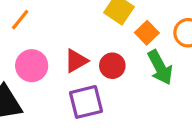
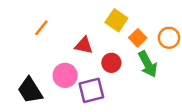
red triangle: (76, 61) -> (84, 45), moved, turned 42
pink circle: (32, 66) -> (65, 75), moved

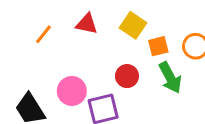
orange square: (138, 38) -> (158, 46), turned 30
red triangle: (84, 45) -> (87, 24), moved

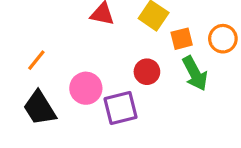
orange line: (43, 34) -> (36, 60), moved

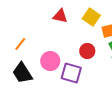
purple square: (121, 108) -> (71, 73), turned 30

